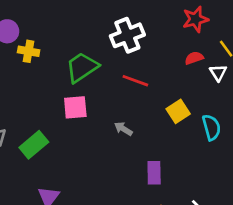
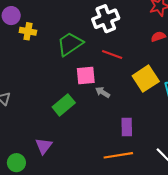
pink square: (75, 107) -> (86, 75), moved
yellow square: (178, 111) -> (146, 79), size x1.4
green rectangle: (34, 145) -> (64, 105), moved

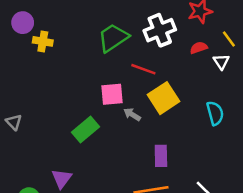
white cross: (106, 19) -> (160, 30), moved
green trapezoid: (70, 44) -> (113, 38), moved
yellow square: (146, 79) -> (163, 98), moved

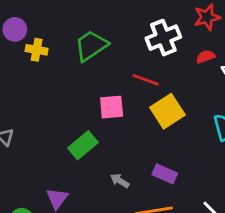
green trapezoid: (113, 38) -> (91, 46), moved
gray arrow: (132, 114) -> (120, 181), moved
purple rectangle: (161, 156) -> (165, 174), turned -65

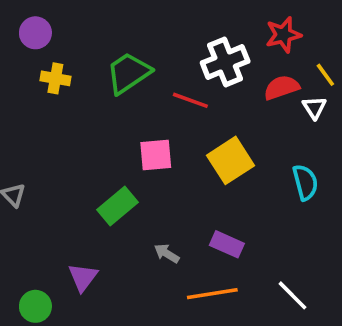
purple circle: (15, 29) -> (35, 33), moved
red semicircle: (206, 57) -> (282, 88), size x1.4
red line: (146, 80) -> (190, 100), moved

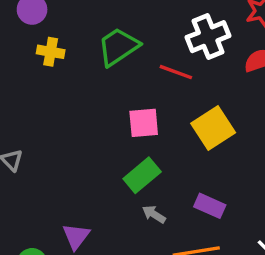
green rectangle: (117, 206) -> (142, 175), moved

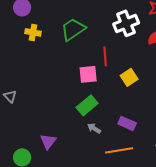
red line: (176, 72) -> (105, 56), moved, turned 66
yellow square: (213, 128) -> (129, 77), size x0.7

